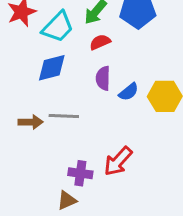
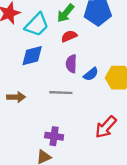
gray line: (64, 116) -> (61, 93), moved
red arrow: (118, 161) -> (106, 127), moved

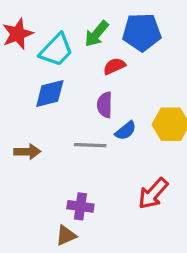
red semicircle: (69, 36) -> (114, 66), moved
blue semicircle: (91, 74) -> (126, 131), moved

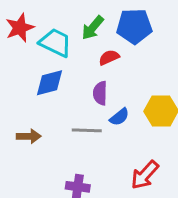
cyan trapezoid: (56, 50) -> (55, 43), turned -108

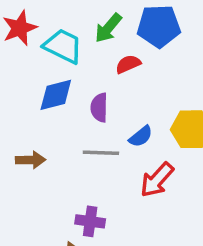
purple semicircle: (100, 93) -> (99, 108), moved
red arrow: (145, 175) -> (157, 180), moved

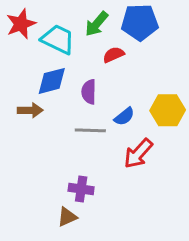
brown arrow: (30, 160) -> (30, 110), moved

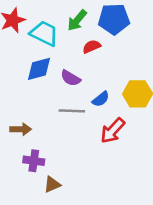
purple semicircle: (89, 92) -> (71, 78), turned -60
brown arrow: (30, 110) -> (21, 129), moved
purple cross: (81, 189) -> (34, 161), moved

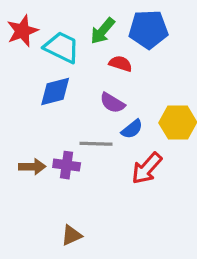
red semicircle: (92, 47) -> (121, 64), turned 42
purple semicircle: (71, 78) -> (112, 103), moved
purple cross: (34, 161) -> (67, 165), moved

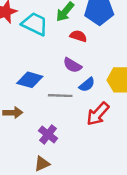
blue diamond: (55, 91) -> (30, 80), moved, turned 30
purple cross: (67, 165) -> (48, 134), moved, turned 30

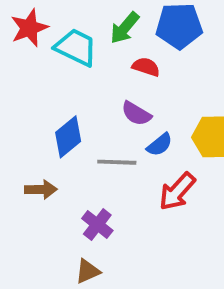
blue diamond: (30, 80) -> (68, 137), turned -55

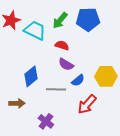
red semicircle: (146, 67) -> (62, 45), moved

